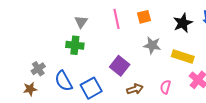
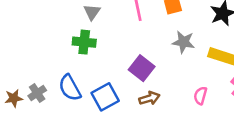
gray cross: (38, 69) -> (37, 93), moved
brown star: (30, 89) -> (14, 98), moved
brown arrow: (135, 89) -> (149, 98), moved

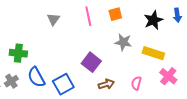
green cross: (84, 42) -> (18, 53), moved
brown arrow: (149, 98) -> (106, 84), moved

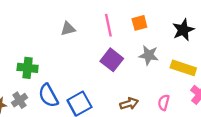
gray triangle: (53, 19) -> (68, 29), turned 40
purple square: (91, 62) -> (112, 60), moved

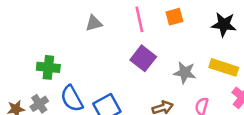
black star: (183, 30) -> (224, 25), turned 30
gray star: (149, 55) -> (185, 73), moved

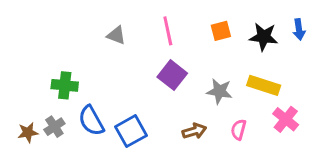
orange square: (174, 17) -> (221, 31), moved
gray triangle: (94, 23) -> (116, 35), turned 36

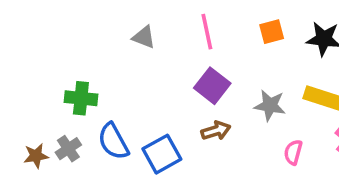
brown arrow: (194, 131) -> (216, 131), moved

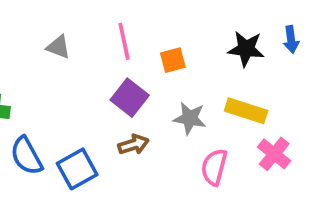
orange square: (272, 32) -> (173, 60), moved
pink semicircle: (293, 152) -> (214, 167), size x1.4

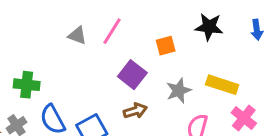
pink line: (124, 41) -> (112, 31), moved, turned 44
black star: (246, 49) -> (209, 27), moved
gray star: (190, 118) -> (179, 90), turned -30

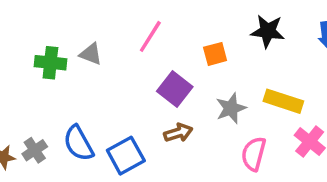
gray triangle: (77, 35) -> (91, 54), moved
green cross: (27, 85) -> (50, 63), moved

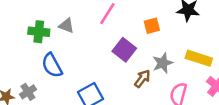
brown arrow: (178, 133) -> (142, 79), moved, turned -36
blue semicircle: (78, 143) -> (52, 65), moved

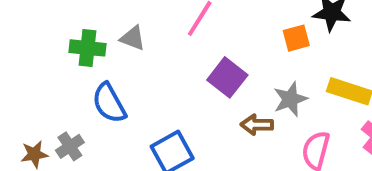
orange square: (152, 26) -> (296, 38), moved
brown arrow: (142, 79) -> (257, 125), turned -126

